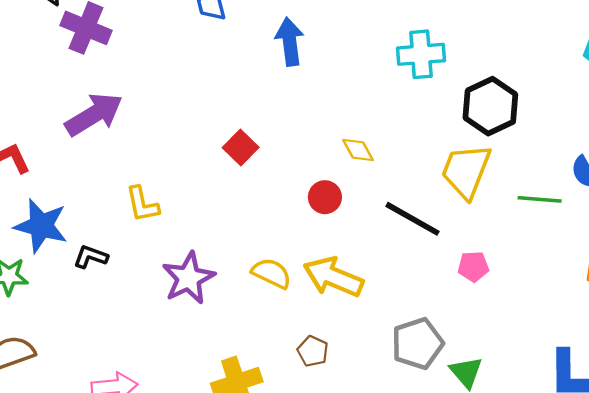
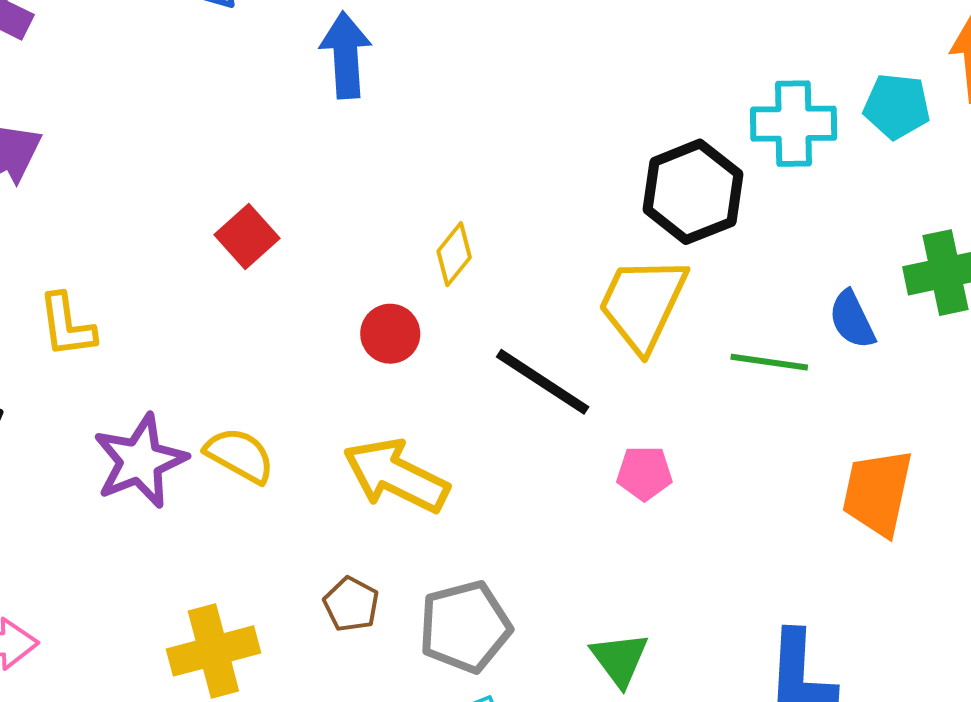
cyan cross: (421, 54) -> (794, 124), moved
yellow diamond: (358, 150) -> (454, 254), turned 64
yellow semicircle: (271, 273) -> (240, 455), moved
gray pentagon: (417, 344) -> (465, 627), moved

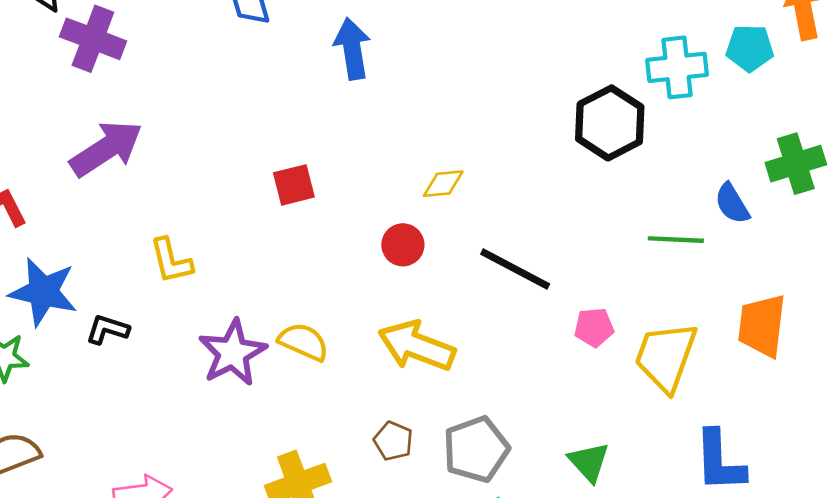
red square: (247, 236) -> (294, 185), turned 33
yellow diamond: (454, 254) -> (443, 184), turned 51
yellow trapezoid: (643, 304) -> (666, 357), moved

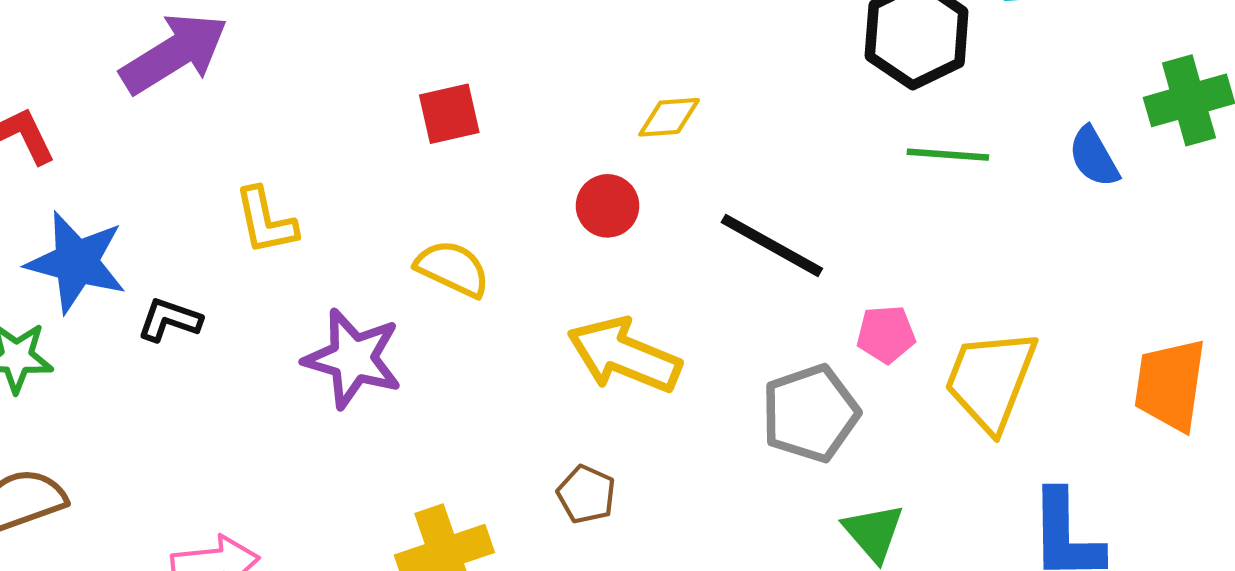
green line: (676, 240) -> (948, 155), moved
orange trapezoid: (762, 326) -> (1170, 385), moved
yellow semicircle: (303, 342) -> (453, 269), moved
purple star: (233, 353) -> (353, 359), turned -30
gray pentagon: (476, 449) -> (810, 413), moved

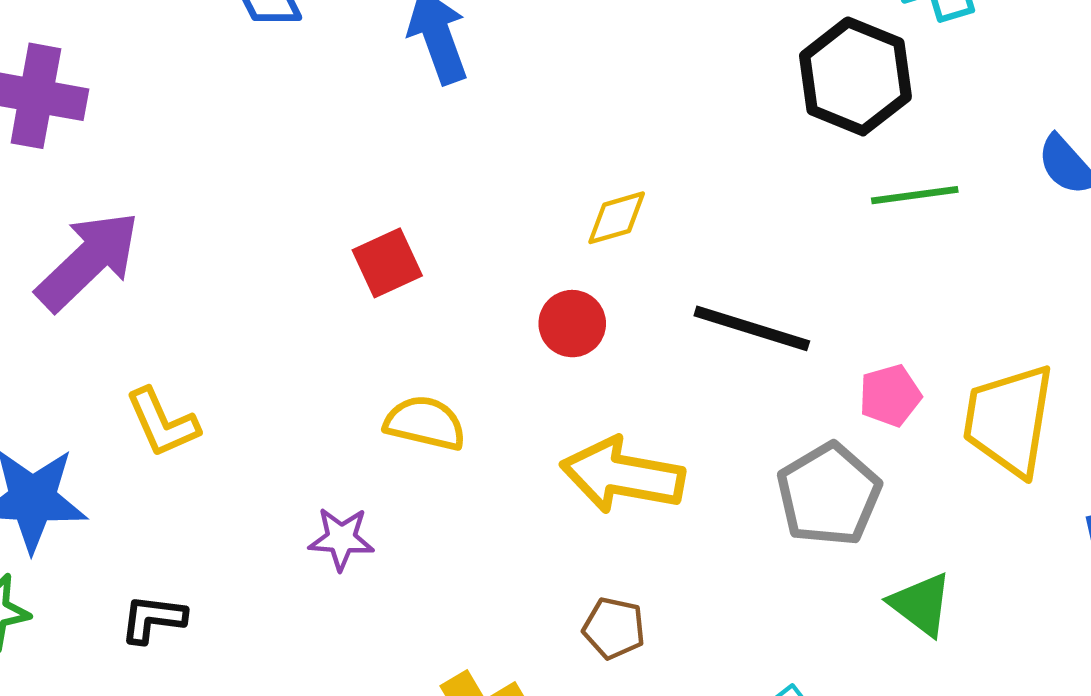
yellow L-shape: (266, 221) -> (162, 423), moved
black L-shape: (169, 320) -> (153, 619), moved
purple star: (353, 359) -> (341, 539), size x0.6

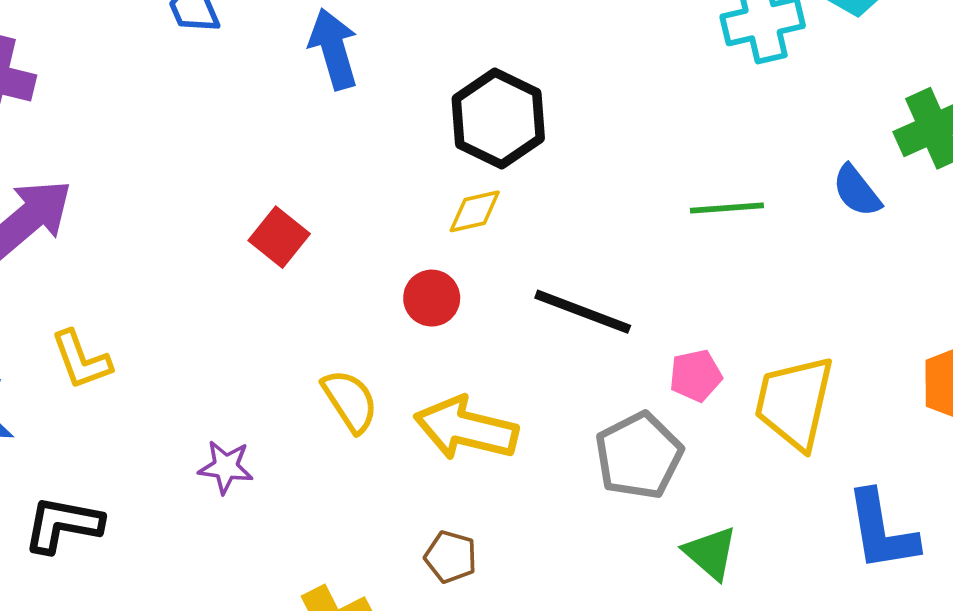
black hexagon: (855, 76) -> (498, 118), moved
red square: (387, 263) -> (279, 237), turned -30
yellow semicircle: (425, 423) -> (350, 401), moved, turned 40
black L-shape: (153, 619) -> (63, 525), size x1.4

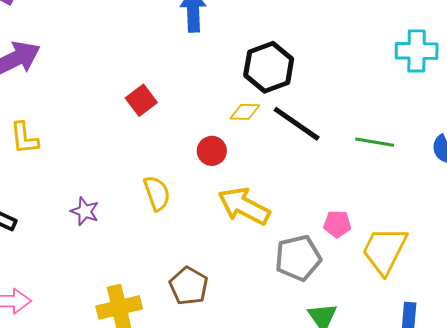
black line: (583, 312) -> (297, 124), moved
yellow arrow: (466, 428) -> (244, 206), moved
brown pentagon: (451, 557) -> (189, 286), size x1.4

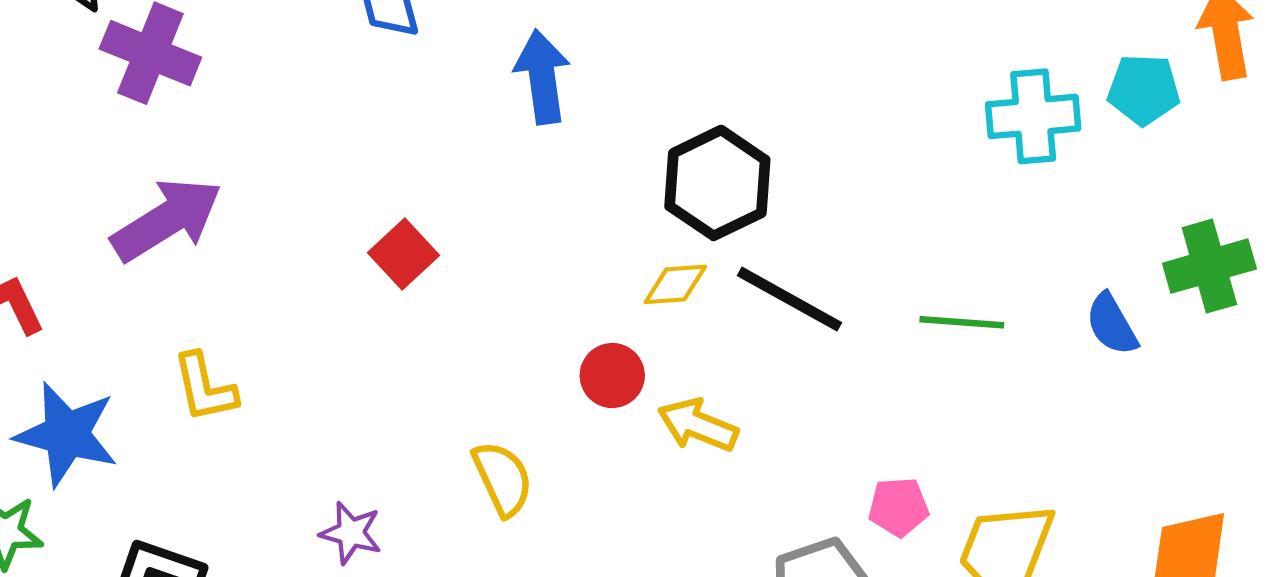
red square: (141, 100) -> (403, 254), moved
yellow arrow: (244, 206) -> (698, 425), moved, size x0.7

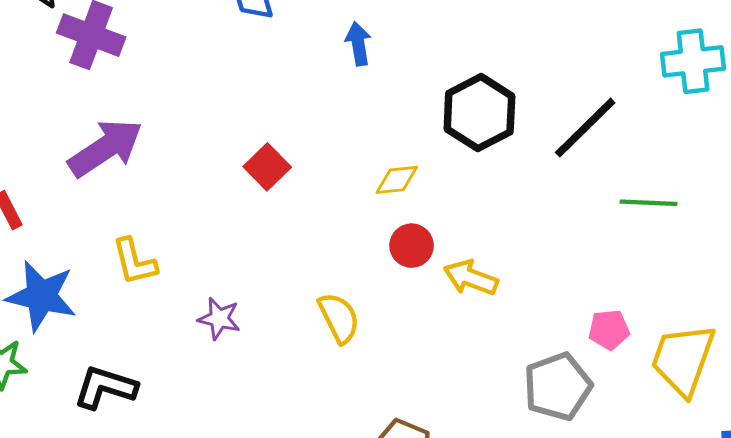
blue arrow: (542, 77) -> (358, 44), size x0.7
yellow diamond: (675, 284) -> (397, 180), moved
black line: (790, 299) -> (585, 128), moved, turned -72
purple star: (351, 533) -> (219, 318), moved

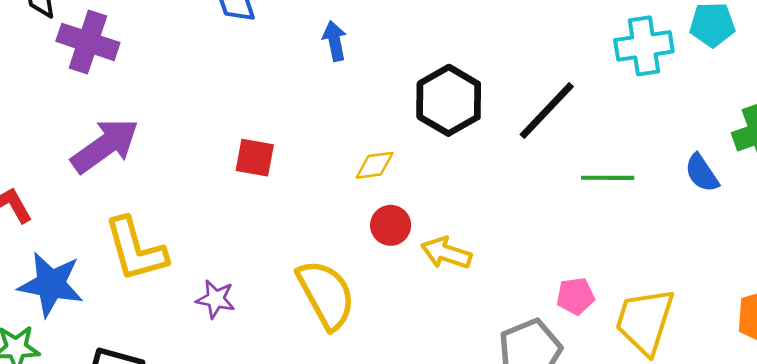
red square: (267, 167) -> (255, 158), turned -33
yellow L-shape: (134, 262) -> (136, 249), size x1.5
yellow semicircle: (339, 318) -> (326, 294), size x1.5

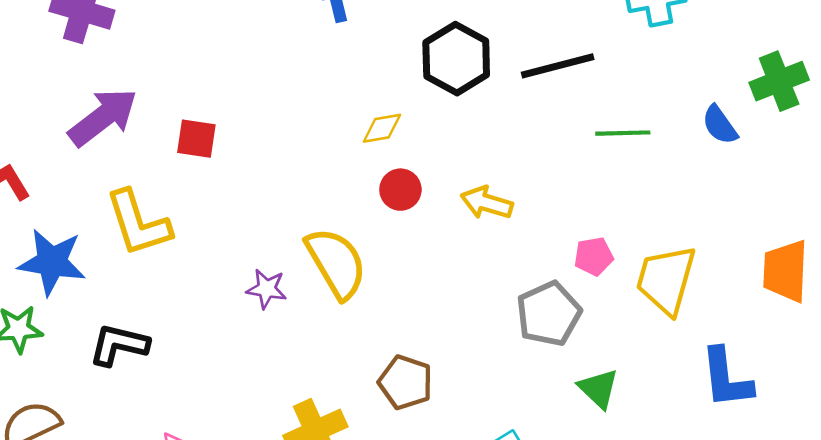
black line: (547, 111) -> (558, 66), turned 34
red square: (255, 158) -> (196, 139), moved
yellow arrow: (446, 253) -> (487, 203), moved
purple star: (216, 299) -> (267, 289), moved

